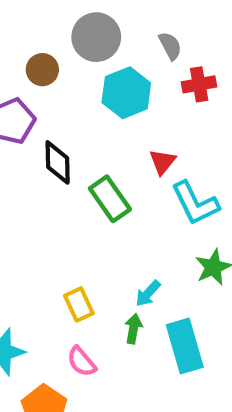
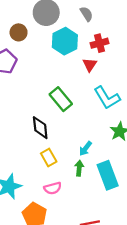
red cross: (199, 84) -> (100, 43), moved
black diamond: (58, 162) -> (40, 128), moved
red triangle: (163, 162) -> (90, 65), moved
pink semicircle: (82, 362) -> (53, 188), turned -60

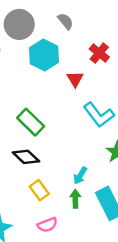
red cross: (100, 43) -> (99, 53), moved, turned -30
green rectangle: (61, 99) -> (31, 122), moved
black diamond: (40, 128) -> (26, 157), turned -35

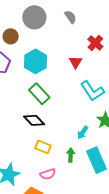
cyan hexagon: (44, 55) -> (36, 61), moved
cyan arrow: (80, 176) -> (83, 133), moved
yellow rectangle: (39, 190) -> (43, 147), turned -35

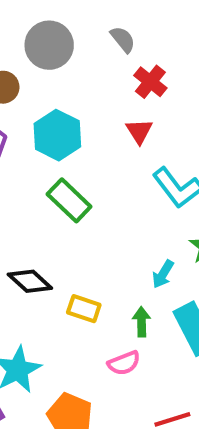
red cross: (95, 43) -> (150, 82), moved
black diamond: (34, 120) -> (30, 281), moved
pink semicircle: (48, 174) -> (124, 363), moved

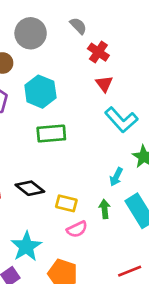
red triangle: (139, 131) -> (104, 84), moved
green rectangle: (69, 200) -> (51, 134), turned -44
pink semicircle: (124, 363) -> (77, 229), moved

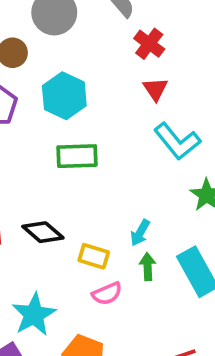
cyan arrow: (116, 177) -> (140, 233), moved

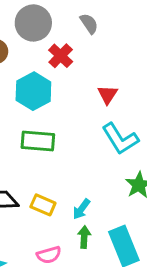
red cross: (149, 44) -> (61, 56), moved
yellow rectangle: (94, 256) -> (43, 205), moved

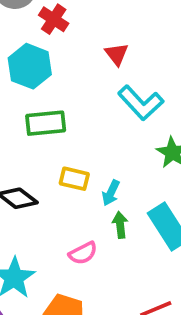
yellow rectangle: (43, 205) -> (74, 179), moved

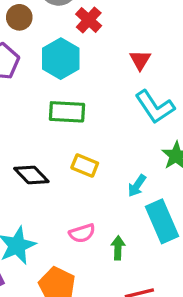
cyan arrow: (111, 193) -> (137, 186), moved
green arrow: (120, 225) -> (118, 248), moved

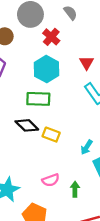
cyan hexagon: (61, 59) -> (46, 69), moved
black diamond: (31, 175) -> (27, 125), moved

